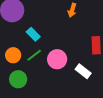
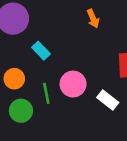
orange arrow: (72, 10) -> (93, 19), turned -40
green line: (34, 55) -> (46, 93), moved, turned -63

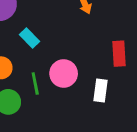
white rectangle: (108, 100) -> (101, 91), turned 60

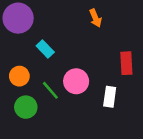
green line: (35, 83) -> (50, 90), turned -30

